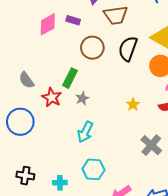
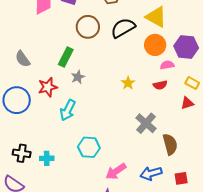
black semicircle: (128, 49) -> (123, 28), turned 40
red star: (52, 97) -> (48, 87), moved, turned 30
cyan arrow: (85, 132) -> (68, 110), moved
cyan cross: (60, 183) -> (47, 158), moved

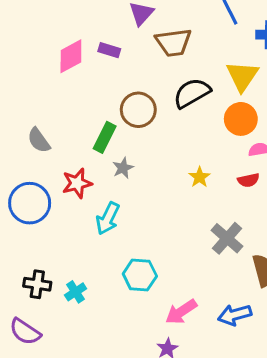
yellow triangle: (156, 17) -> (242, 76), turned 35
brown circle: (88, 27) -> (138, 110), moved
cyan cross: (47, 158) -> (76, 292), turned -32

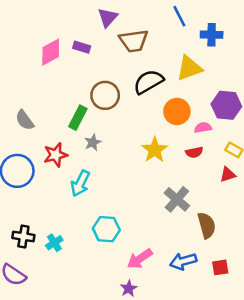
yellow triangle: (242, 76) -> (189, 68), turned 36
orange circle: (241, 119) -> (177, 111), moved
yellow star: (199, 177) -> (155, 150), size x1.5

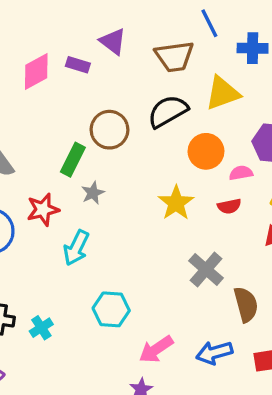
purple triangle: (108, 17) -> (113, 42), moved, turned -35
brown trapezoid: (134, 41) -> (174, 56), moved

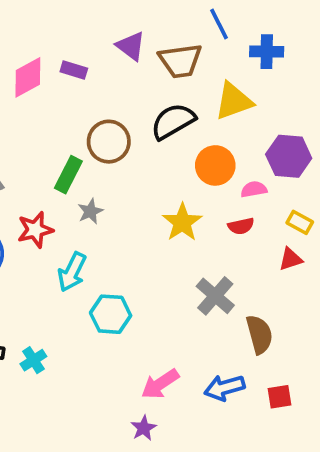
purple triangle: (113, 42) -> (131, 46), moved
cyan hexagon: (111, 309) -> (111, 314), moved

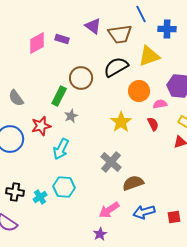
red semicircle: (241, 226) -> (153, 124), turned -104
gray cross: (215, 296) -> (111, 162), moved
cyan hexagon: (111, 314) -> (64, 187), moved
brown semicircle: (259, 334) -> (133, 183), moved, turned -95

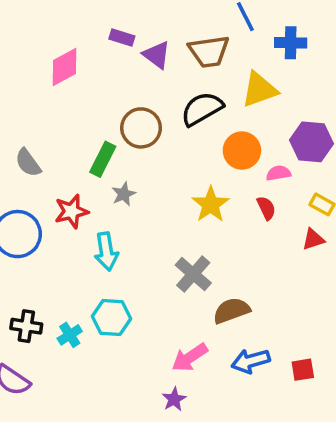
purple triangle: (93, 26) -> (157, 55), moved
purple rectangle: (62, 39) -> (122, 37), moved
cyan arrow: (61, 149) -> (106, 251), turned -35

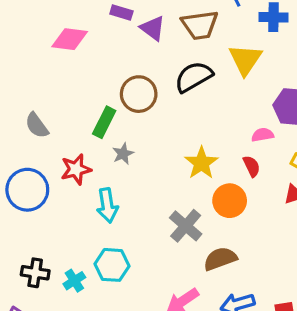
pink diamond: (65, 67) -> (70, 39), turned 36
yellow triangle: (259, 90) -> (245, 60), turned -36
orange circle: (242, 151) -> (230, 201), moved

